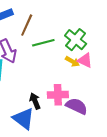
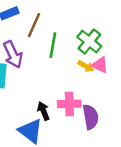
green line: (43, 43) -> (53, 45), turned -65
purple semicircle: (77, 106) -> (91, 117), turned 55

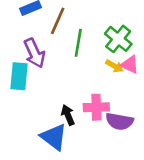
purple semicircle: (91, 117) -> (120, 121), turned 110

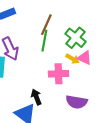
brown line: (58, 21) -> (46, 25), moved
pink cross: (96, 107) -> (58, 74), moved

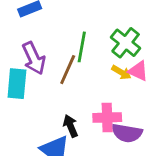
brown line: (46, 25) -> (68, 70), moved
pink cross: (58, 74) -> (107, 117), moved

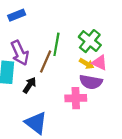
black arrow: (71, 126) -> (29, 85), moved, turned 56
purple semicircle: (127, 133) -> (91, 82), moved

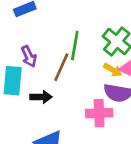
purple arrow: (20, 53) -> (29, 56), size x0.7
black arrow: (29, 85) -> (41, 97), turned 56

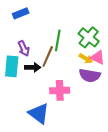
black arrow: (41, 97) -> (33, 67), moved
pink cross: (99, 113) -> (60, 90), moved

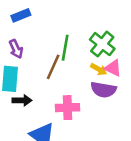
purple arrow: (24, 48) -> (16, 49), moved
black arrow: (33, 67) -> (22, 100), moved

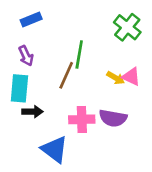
green cross: (102, 44) -> (127, 27), moved
purple semicircle: (103, 90) -> (113, 118), moved

